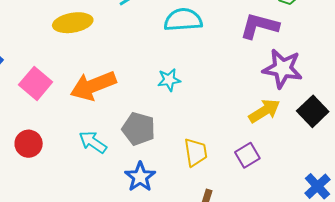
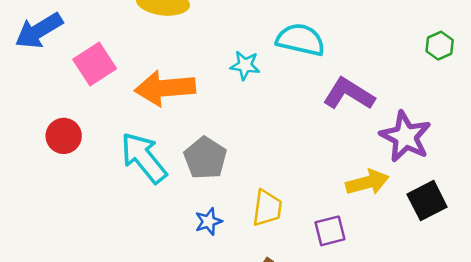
purple L-shape: (259, 26) -> (349, 94), moved
cyan star: (169, 80) -> (245, 65), moved
cyan arrow: (93, 142) -> (144, 158), size x1.5
blue star: (140, 177) -> (209, 221), moved, size x0.7

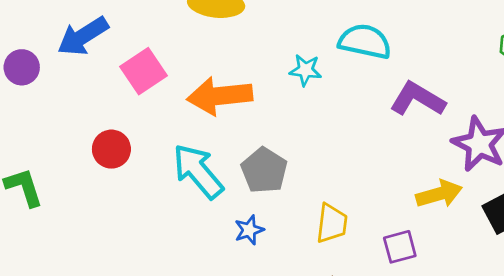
blue star: (209, 221) -> (249, 230), moved

